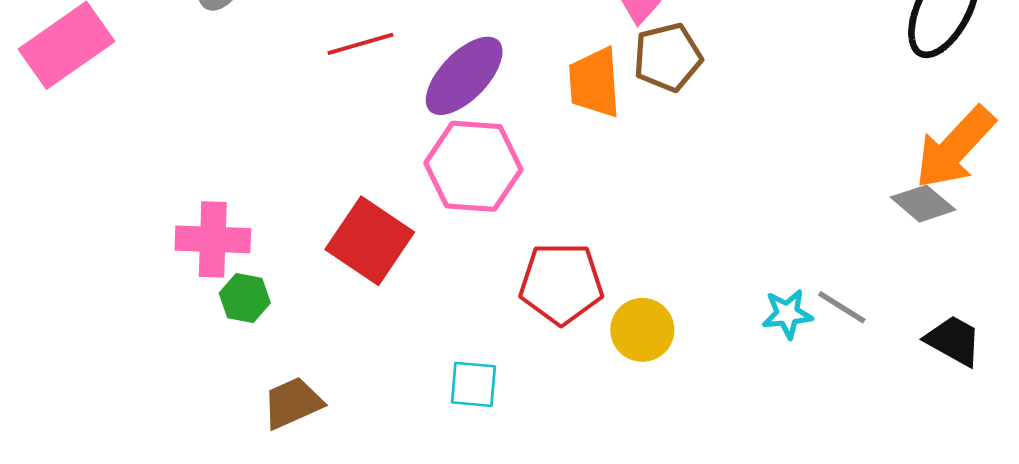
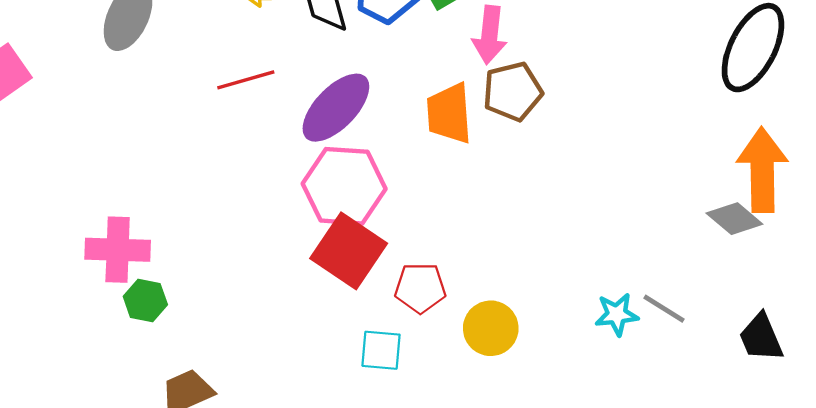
orange arrow: (955, 148) -> (762, 170), turned 136
red square: (370, 241) -> (349, 251), moved
red pentagon: (561, 283) -> (420, 288), size x0.7
black trapezoid: (954, 340) -> (761, 338), turned -142
cyan square: (473, 384) -> (381, 350), moved

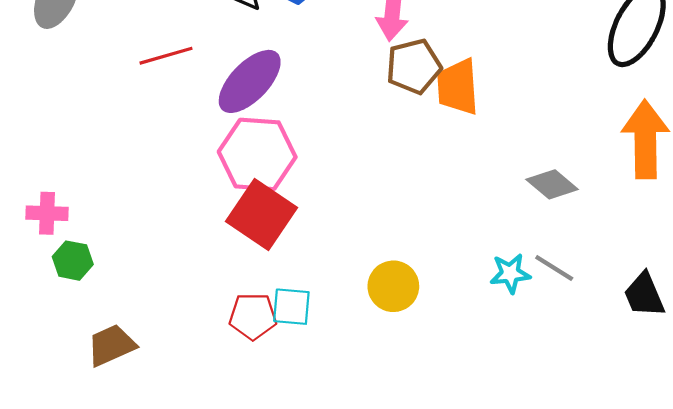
orange trapezoid: (449, 113) -> (458, 87), moved
gray diamond: (734, 219) -> (552, 184), moved
pink cross: (118, 250) -> (47, 213), size x0.7
red pentagon: (420, 288) -> (253, 316), moved

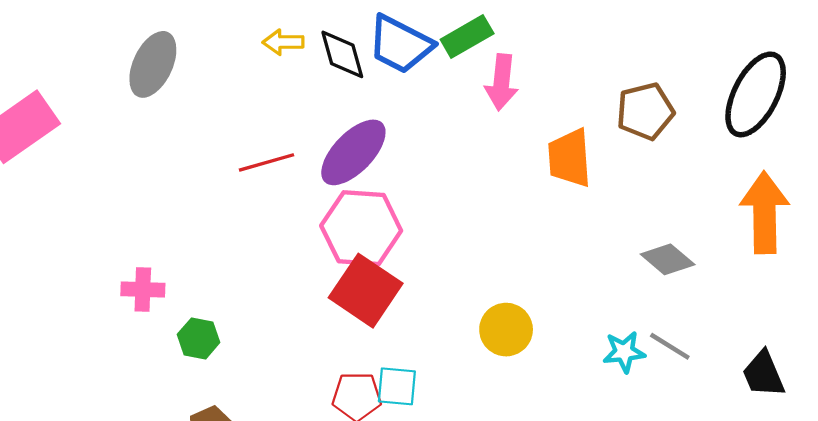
red line: (166, 56) -> (267, 162), moved
brown pentagon: (414, 66) -> (645, 111), moved
green hexagon: (73, 261) -> (199, 338), moved
yellow circle: (393, 286) -> (506, 330), moved

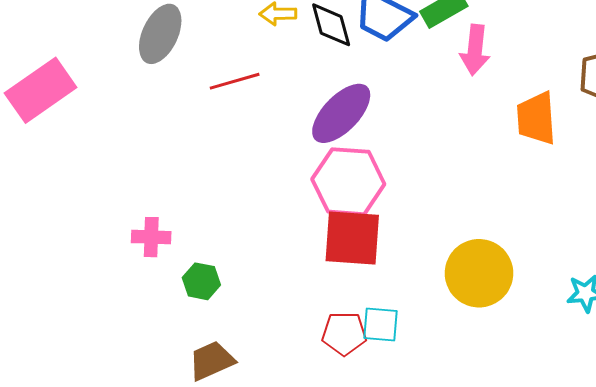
red line: (267, 162) -> (235, 81), moved
red square: (366, 291) -> (352, 238), turned -30
yellow circle: (506, 330) -> (479, 273), size x1.4

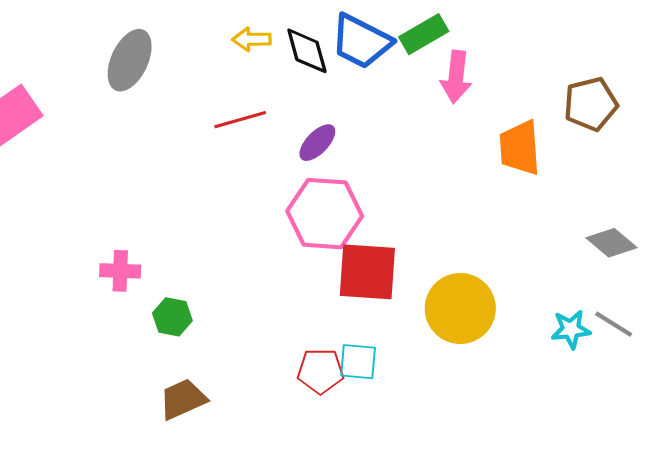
red line: (235, 81) -> (240, 120), moved
purple ellipse: (341, 113) -> (317, 143), size x0.6
red square: (352, 238) -> (367, 272), moved

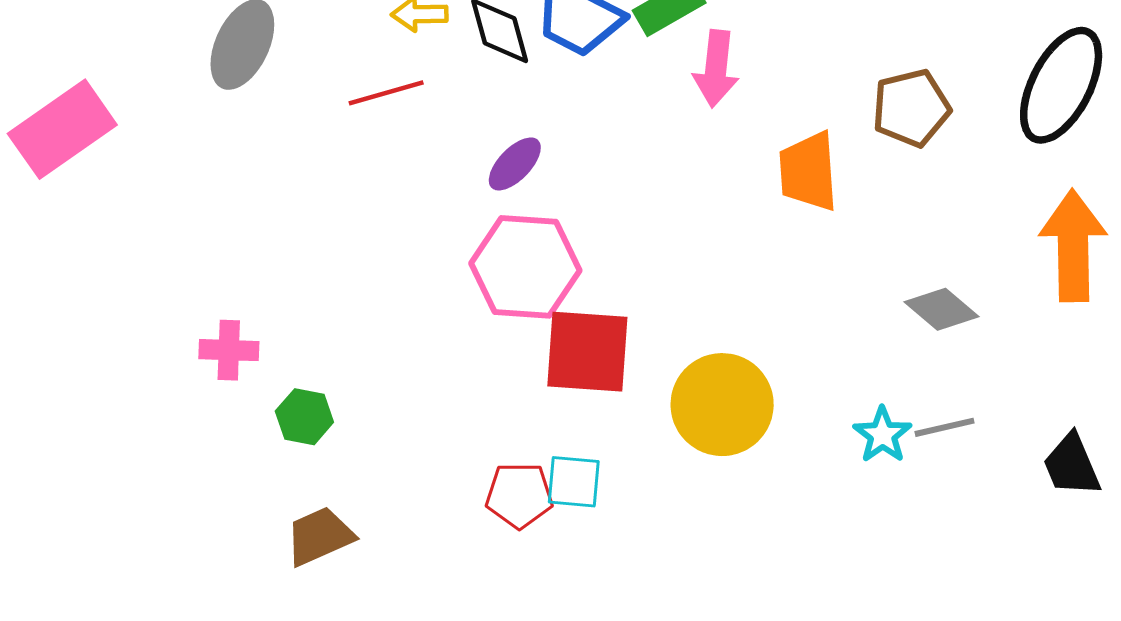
red line: (240, 120) -> (386, 93), moved
gray line: (614, 324) -> (945, 427), turned -45
cyan star: (571, 329) -> (882, 435), turned -30

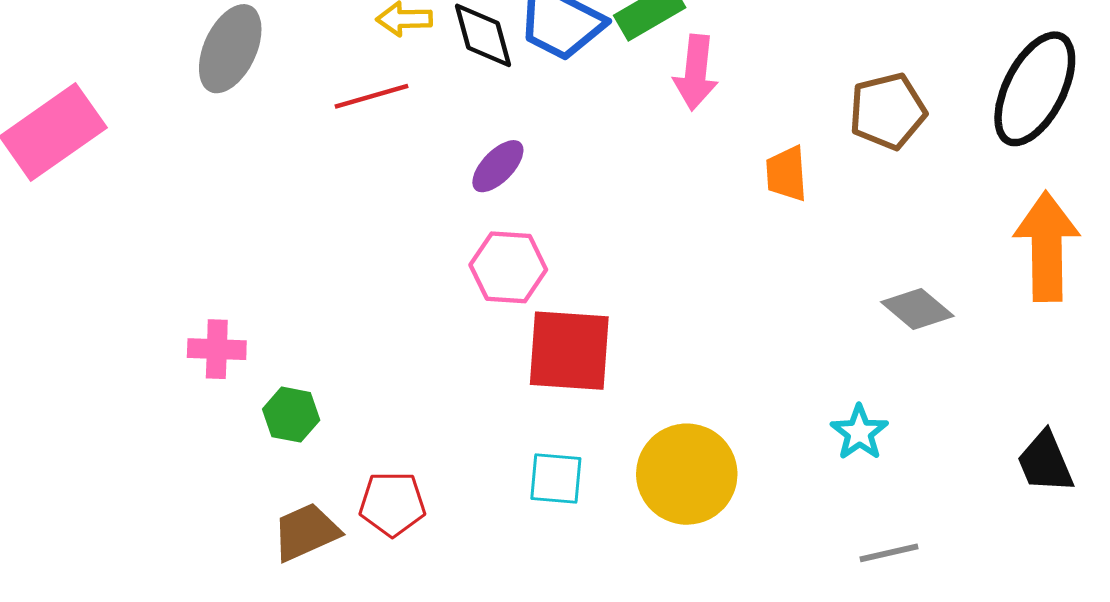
orange trapezoid: (808, 172) -> (786, 174), size x0.7
pink hexagon: (525, 267) -> (508, 267), size x0.7
yellow circle: (722, 405) -> (687, 474), moved
gray line: (945, 427) -> (889, 553), moved
red pentagon: (519, 495) -> (392, 504), moved

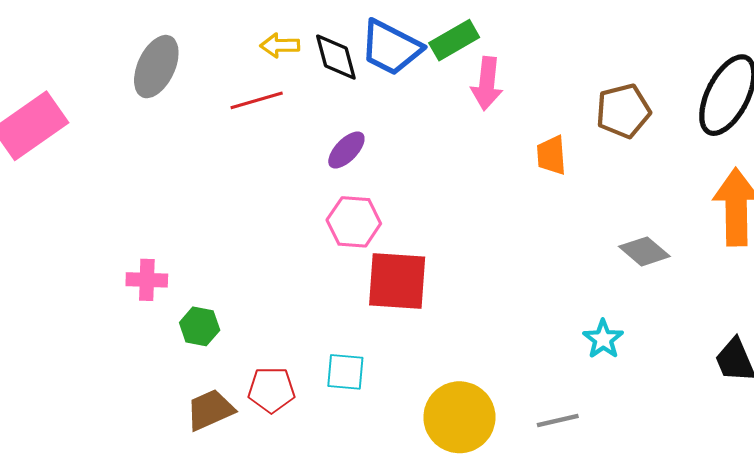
yellow circle: (687, 474) -> (459, 417), moved
cyan square: (556, 479) -> (345, 372), moved
gray line: (889, 553) -> (558, 420), moved

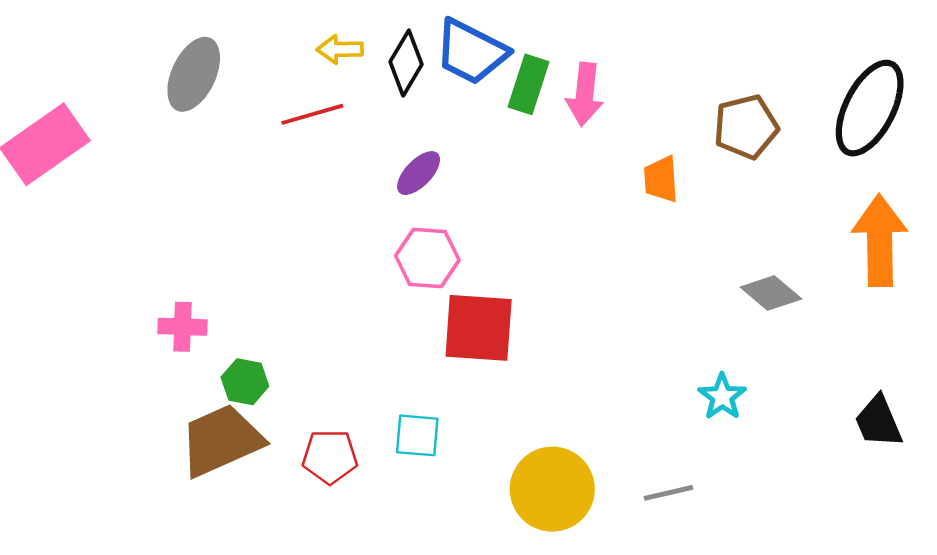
green rectangle: (454, 40) -> (529, 84), moved, turned -42
black diamond: (336, 57) -> (406, 63), turned 46
brown trapezoid: (210, 410) -> (221, 440), moved, size x1.5

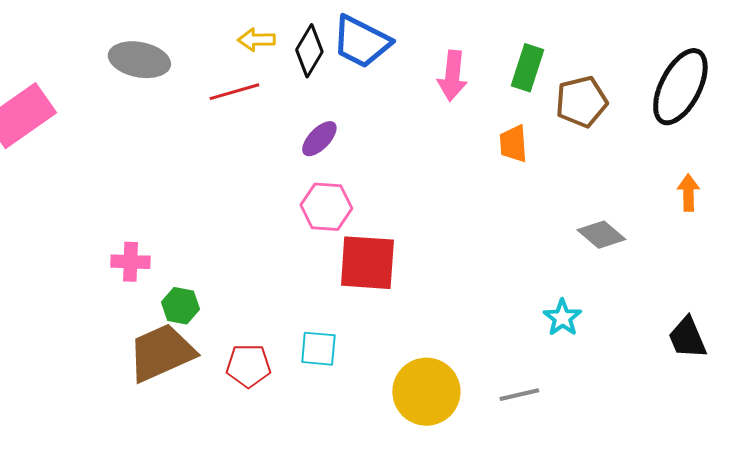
gray ellipse: (194, 74) -> (139, 60), turned 76
green rectangle: (529, 84) -> (527, 68), moved
orange arrow: (880, 240) -> (688, 193), size x0.5

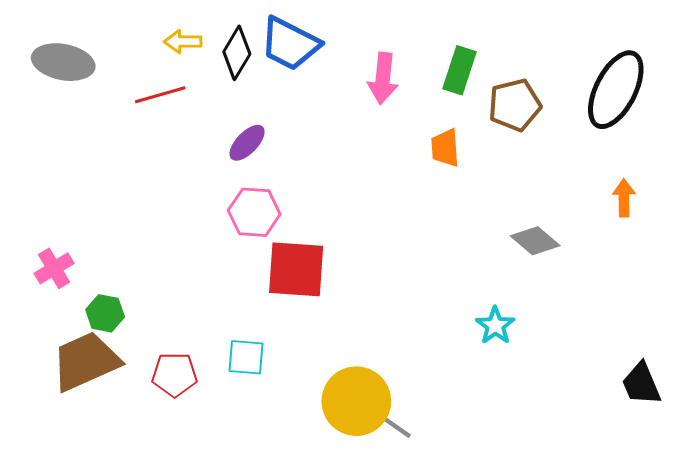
pink cross: (130, 262) -> (54, 268), turned -33
black trapezoid: (687, 338) -> (641, 384), moved
gray line: (519, 395) -> (393, 425), moved, turned 48

